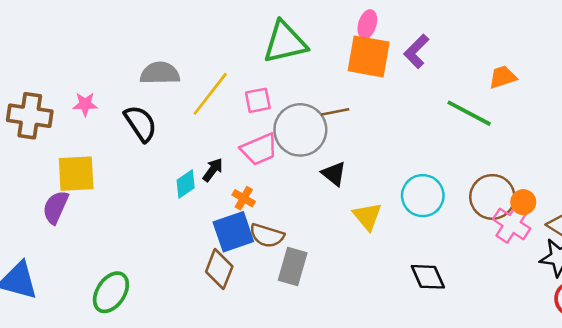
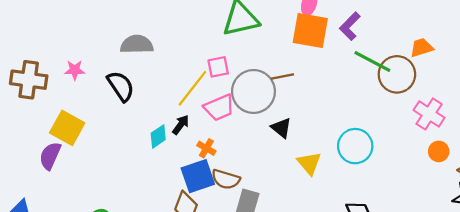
yellow line: (210, 94) -> (192, 88), moved
green line: (469, 113) -> (372, 62), moved
yellow square: (76, 174) -> (67, 128), turned 32
brown circle: (492, 197) -> (397, 74), moved
pink cross: (512, 224) -> (429, 114), moved

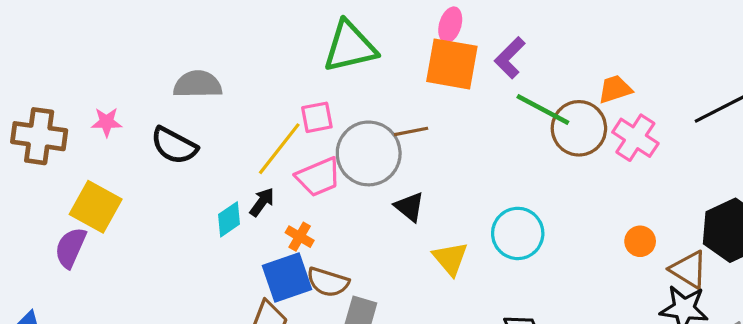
black semicircle: (121, 86) -> (174, 146), turned 152
pink cross: (429, 114) -> (635, 138), moved

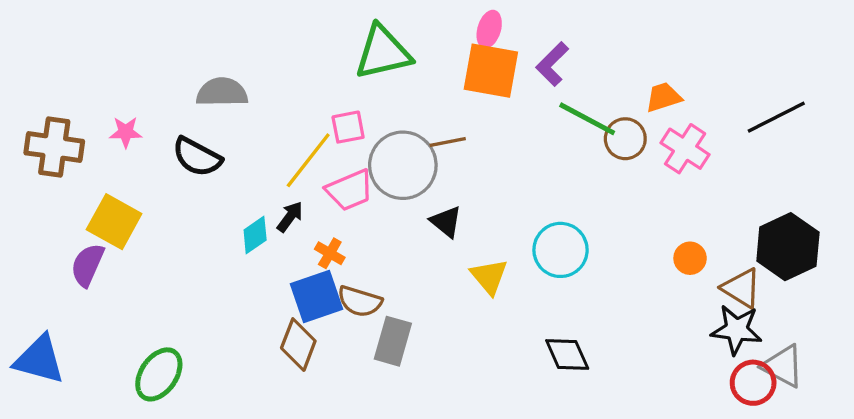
brown circle: (579, 128) -> (625, 139), size x0.7

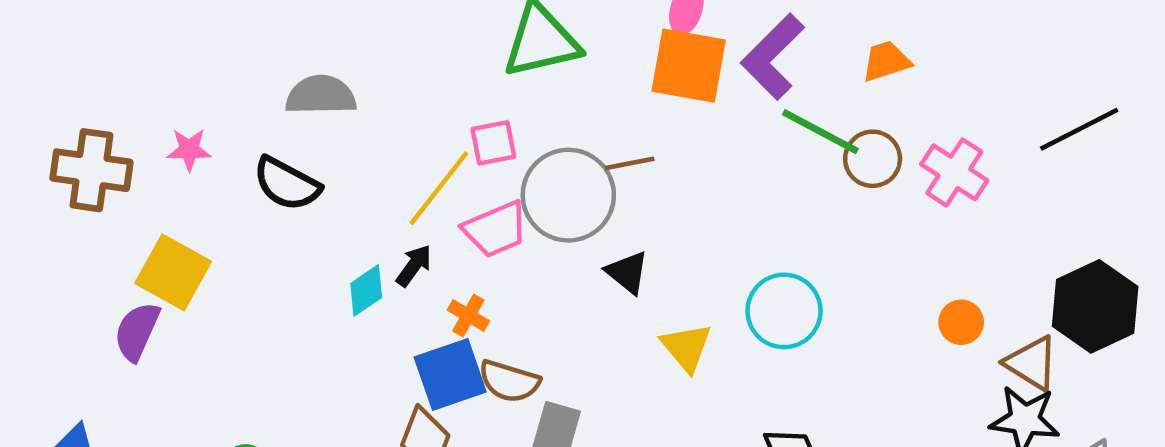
purple L-shape: (552, 64) -> (773, 57), size x1.4
orange trapezoid: (663, 97) -> (886, 61), moved

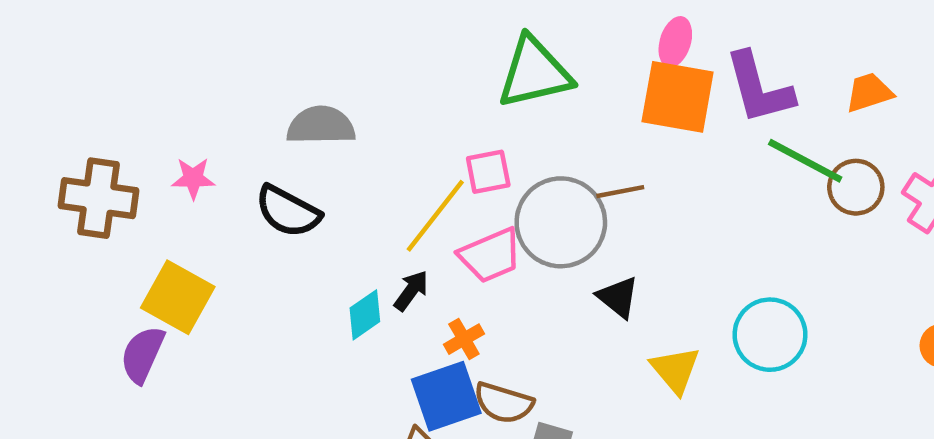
purple L-shape: (773, 57) -> (759, 88), turned -60
orange cross: (468, 315) -> (464, 339), turned 30

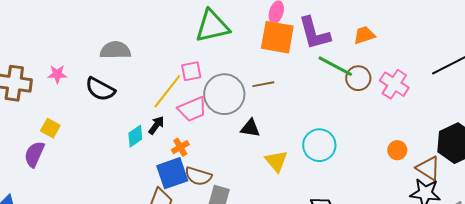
brown line: (620, 192) -> (263, 84), moved
yellow square: (178, 297) -> (50, 128), size x0.6
black triangle: (618, 297) -> (250, 128), turned -30

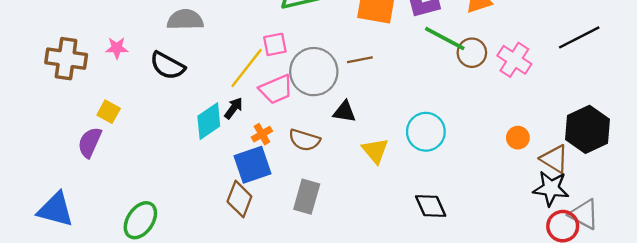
cyan diamond: (135, 136) -> (209, 121), size x1.4
brown semicircle: (198, 176) -> (304, 140), moved

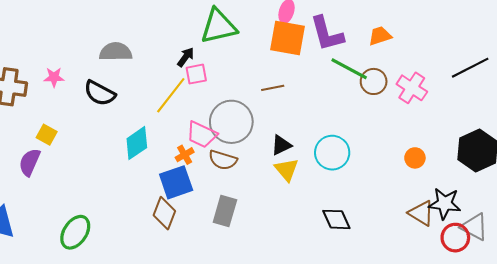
gray circle: (314, 72) -> (231, 122), moved
pink trapezoid: (276, 89) -> (202, 135), moved, turned 48
black arrow: (234, 108) -> (186, 57), moved
black triangle: (344, 112) -> (281, 145), moved, turned -35
brown triangle: (554, 159) -> (421, 213), moved

